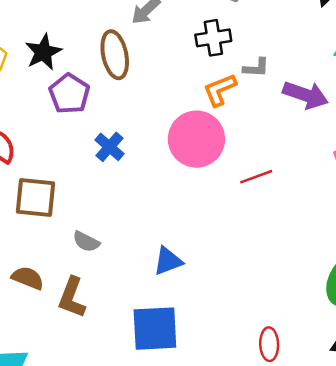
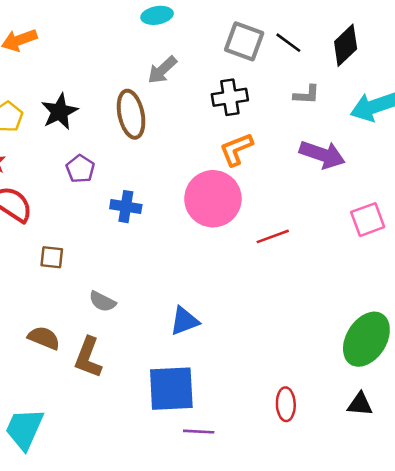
gray L-shape: (256, 68) -> (307, 95), moved
purple pentagon: (69, 94) -> (80, 169), moved, size x0.7
blue cross: (109, 147) -> (126, 207), turned -32
brown square: (36, 197) -> (52, 257), size x0.6

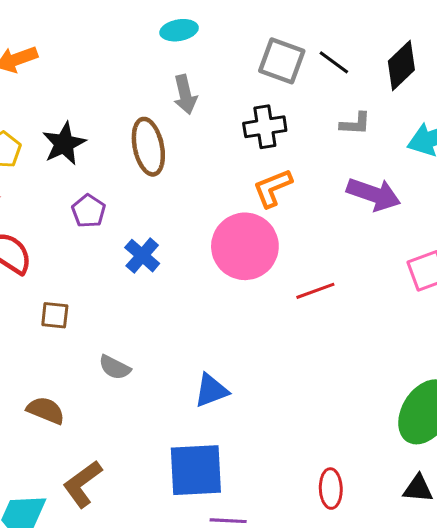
gray arrow: (162, 70) -> (185, 95), turned -60
blue cross: (126, 207) -> (142, 256), turned 32
brown L-shape: (88, 357) -> (82, 484), moved, turned 33

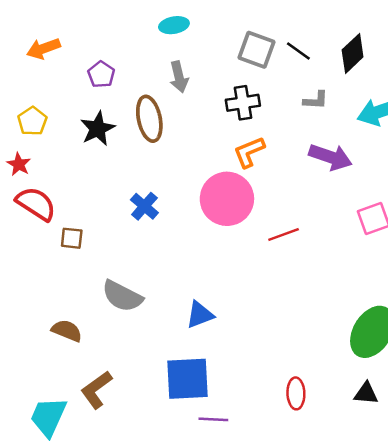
black star: (64, 144) -> (98, 129), moved
purple pentagon: (89, 211) -> (101, 74), moved
brown square: (55, 315) -> (72, 238), moved
gray semicircle: (115, 367) -> (122, 296), size x1.6

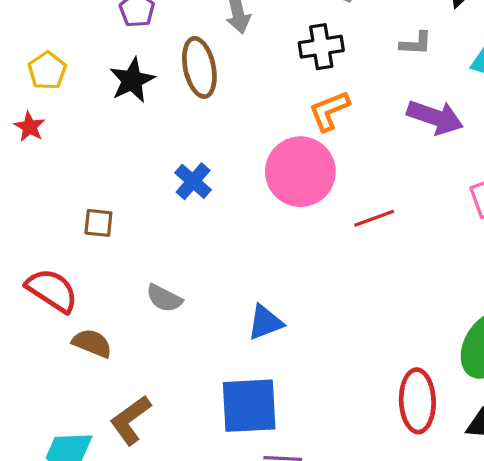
red semicircle: (36, 204) -> (52, 290), moved
gray semicircle: (122, 296) -> (164, 298), size x0.7
red ellipse: (296, 393) -> (417, 401), moved, size x1.5

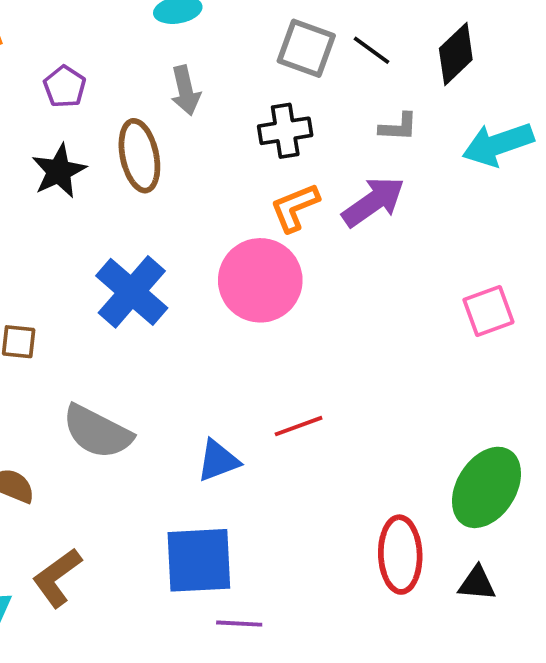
purple arrow: (435, 117) -> (373, 202), moved, turned -54
blue cross: (193, 181) -> (132, 292), size x1.6
red line: (374, 218) -> (299, 426), moved
gray semicircle: (164, 298) -> (97, 432), size x1.6

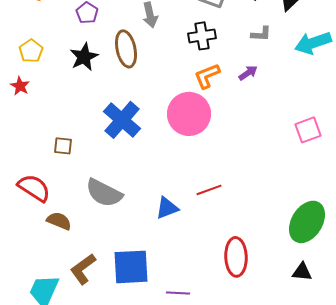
purple arrow: (373, 202) -> (248, 73), size x0.6
red ellipse: (400, 555) -> (236, 257), moved
blue square: (199, 560) -> (131, 267), moved

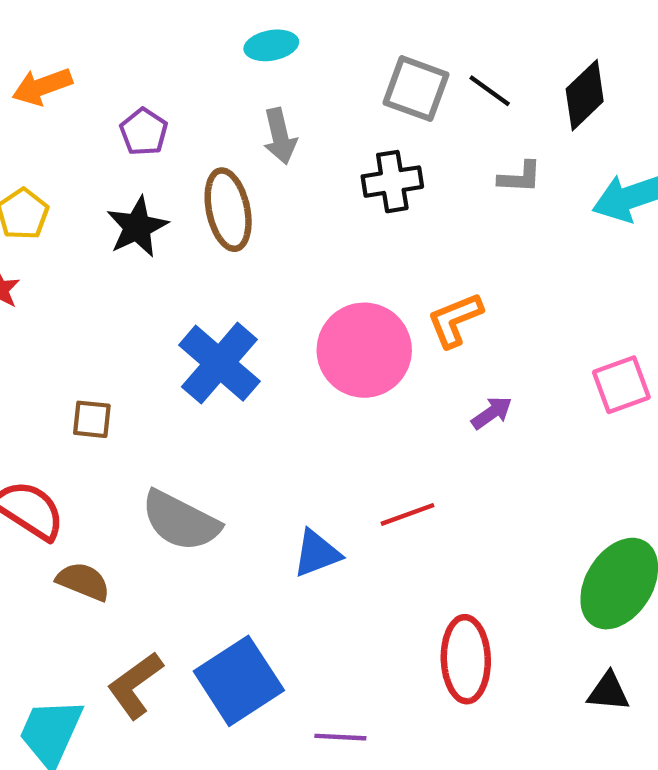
purple arrow: (248, 73) -> (492, 413), moved
orange L-shape: (207, 76) -> (455, 320), moved
blue square: (131, 267) -> (239, 681), turned -30

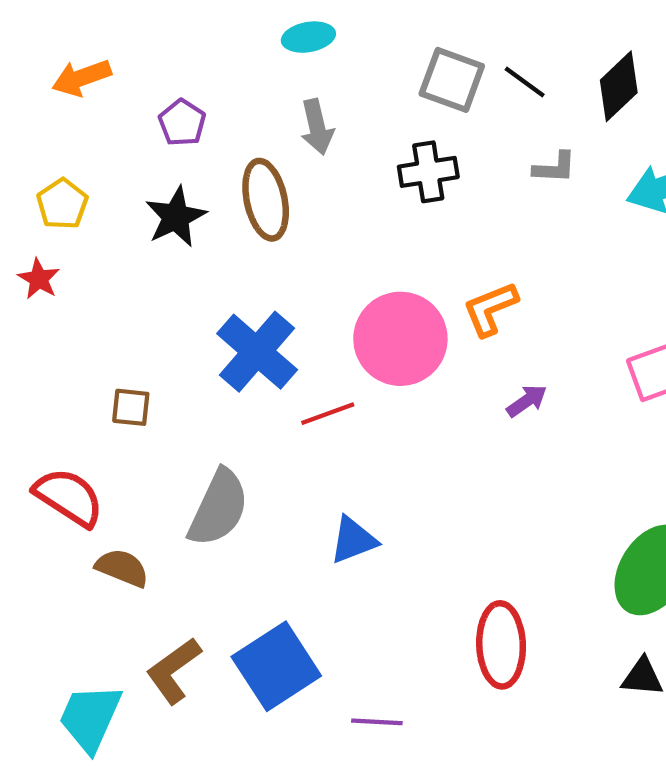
red line: (407, 514) -> (328, 414), moved
gray semicircle: (180, 521) -> (219, 508), turned -92

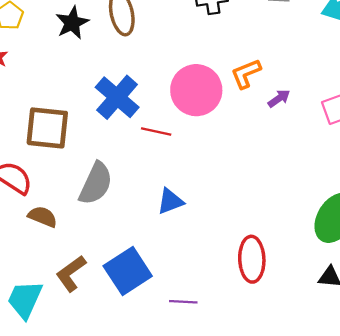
purple arrow: (527, 401) -> (279, 98), moved
brown square: (131, 407) -> (47, 128), size x2.0
red line: (328, 414) -> (156, 132), turned 32

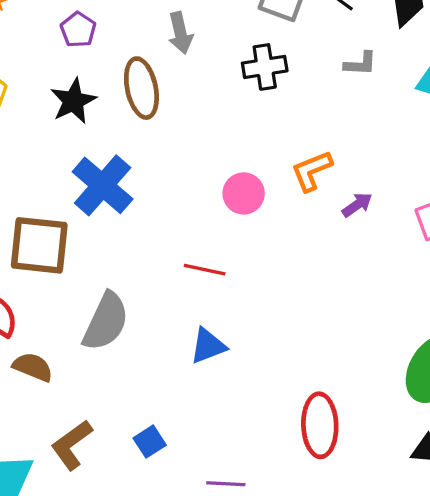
pink circle: (196, 90) -> (244, 193), size x0.6
blue cross: (117, 97) -> (103, 185), moved
red line: (156, 132) -> (205, 270), moved
blue square: (128, 271) -> (150, 442), size x0.5

